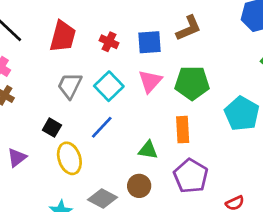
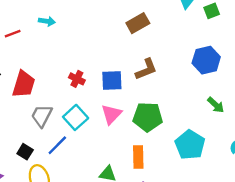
red trapezoid: (63, 36) -> (24, 84), moved
blue line: (102, 127) -> (57, 145), moved

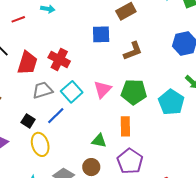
red cross: (77, 79) -> (59, 59), moved, size x1.5
blue square: (112, 80) -> (101, 34), moved
gray trapezoid: (42, 116) -> (43, 90), turned 45
cyan pentagon: (190, 145) -> (171, 102), moved

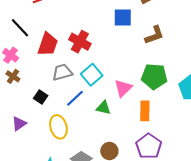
pink triangle: (103, 89) -> (123, 88), moved
black square: (28, 121) -> (41, 97), moved
green triangle: (99, 141) -> (103, 108), moved

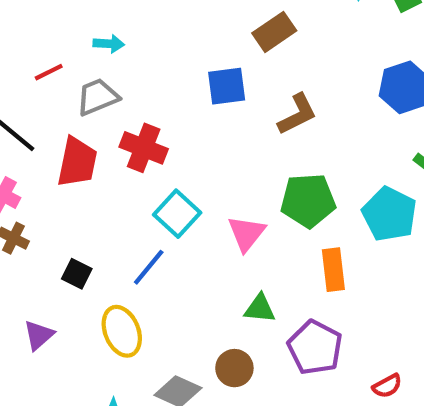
gray trapezoid: (62, 72) -> (97, 97), moved
green triangle: (103, 108) -> (260, 308), moved
orange rectangle: (145, 111) -> (333, 270), moved

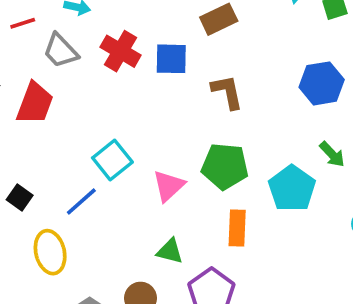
gray trapezoid: (97, 97) -> (61, 51), turned -120
brown L-shape: (297, 114) -> (227, 92), turned -84
red cross: (144, 148) -> (120, 51), moved

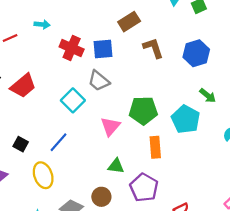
gray trapezoid: (61, 51) -> (99, 81), moved
brown L-shape: (227, 92) -> (153, 48), moved
red trapezoid: (35, 103) -> (23, 86), turned 36
cyan square: (112, 160) -> (73, 100), moved

